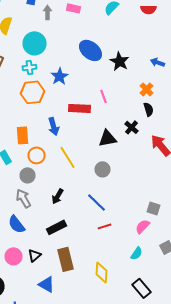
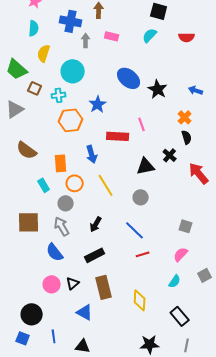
cyan cross: (30, 67) -> (59, 95), moved
gray square: (154, 208) -> (186, 226), moved

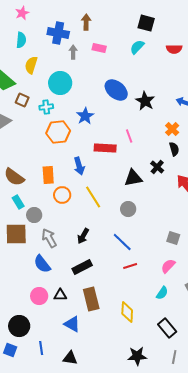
brown semicircle: (27, 150) -> (14, 177), moved
cyan rectangle: (44, 185) -> (18, 202), moved
gray circle: (66, 203) -> (34, 215), moved
black triangle: (73, 283) -> (60, 295), turned 40

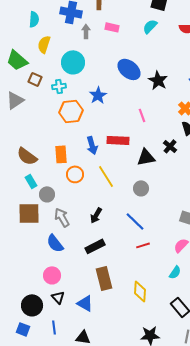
red rectangle: (105, 148) -> (118, 140), moved
black triangle: (60, 295) -> (58, 297), moved, turned 48

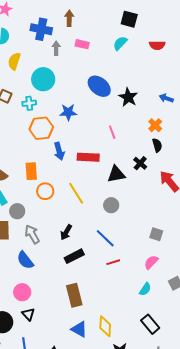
blue star: (98, 95) -> (68, 112), turned 30
blue arrow: (92, 145) -> (59, 151), moved
black rectangle: (95, 246) -> (74, 256), moved
yellow diamond: (140, 291) -> (105, 326), moved
blue triangle: (85, 303) -> (79, 329), moved

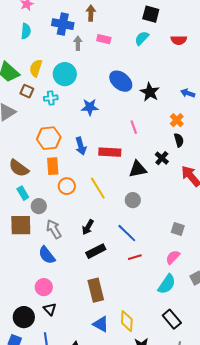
yellow semicircle: (14, 61) -> (36, 68), moved
orange hexagon: (41, 128) -> (49, 138), moved
cyan semicircle: (145, 289) -> (167, 284), size x1.5

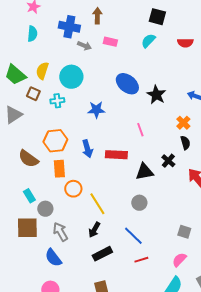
gray arrow: (78, 43) -> (84, 46), turned 112
brown semicircle: (19, 168) -> (28, 159), moved
yellow line: (98, 188) -> (97, 204), moved

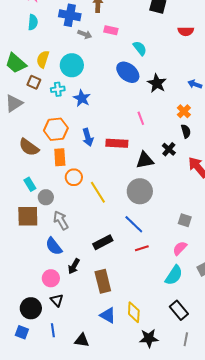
cyan semicircle: (148, 41) -> (140, 48), moved, turned 98
blue star: (96, 110) -> (82, 98), moved, turned 30
gray circle: (139, 203) -> (140, 191), size x1.6
black arrow: (94, 230) -> (74, 266), moved

